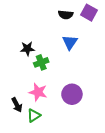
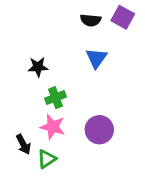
green cross: (41, 62) -> (55, 98), moved

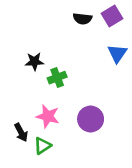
purple square: (123, 17) -> (112, 16), turned 30
blue triangle: (96, 58) -> (117, 53), moved
green cross: (55, 98) -> (57, 78), moved

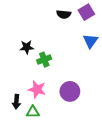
black arrow: (21, 132) -> (16, 102), turned 32
green triangle: (42, 146) -> (33, 112), turned 32

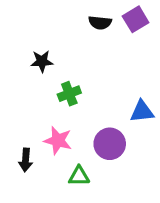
blue triangle: (90, 41) -> (142, 111), moved, turned 49
black star: (27, 47) -> (42, 61), moved
green triangle: (33, 112) -> (79, 176), moved

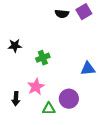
black star: (42, 61) -> (15, 46), moved
pink star: (58, 141) -> (36, 87), turned 30
purple circle: (110, 144) -> (69, 99), moved

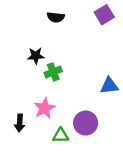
black semicircle: (62, 14) -> (56, 17), moved
black star: (15, 46) -> (36, 56), moved

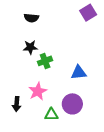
black semicircle: (56, 17) -> (31, 18), moved
blue triangle: (109, 86) -> (79, 72), moved

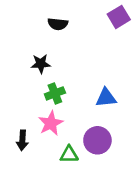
black semicircle: (31, 18) -> (58, 24), moved
green cross: (45, 61) -> (55, 93), moved

